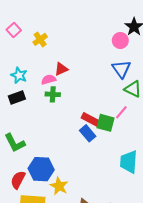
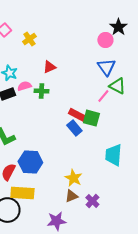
pink semicircle: (49, 80) -> (24, 86), moved
pink line: (121, 112) -> (103, 96), moved
yellow star: (59, 186) -> (73, 178), moved

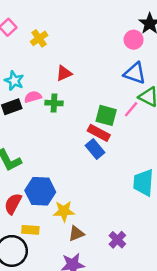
blue triangle: (106, 67) -> (135, 73), turned -36
green square: (91, 118) -> (106, 115), moved
yellow star: (73, 178) -> (64, 211), moved, turned -30
yellow rectangle: (22, 193) -> (30, 230), size x0.6
brown triangle: (71, 196) -> (76, 234), moved

